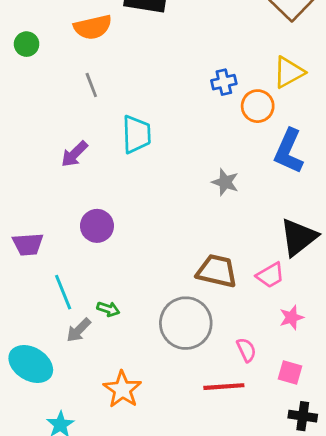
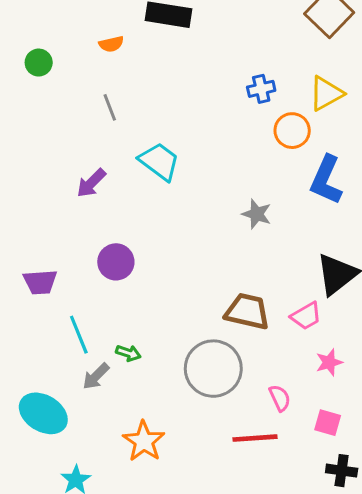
orange semicircle: (93, 27) -> (111, 44), size x0.6
blue cross: (224, 82) -> (261, 89), moved
cyan trapezoid: (136, 134) -> (159, 161), turned -51

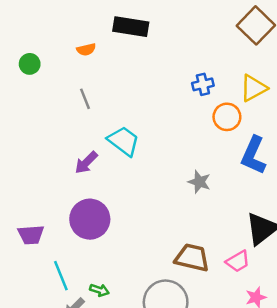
purple arrow: (91, 183) -> (86, 163), moved
purple circle: (116, 262) -> (90, 219), size x1.4

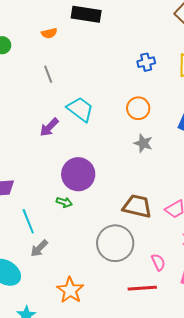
orange circle: (227, 117) -> (138, 108), moved
purple circle: (90, 219) -> (78, 174), moved
green arrow: (99, 290) -> (64, 202), moved

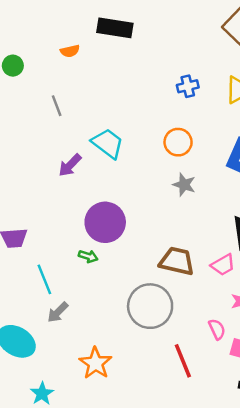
gray line: (48, 74) -> (57, 106), moved
pink semicircle: (158, 262) -> (217, 329), moved
red line: (142, 288) -> (183, 361), turned 72

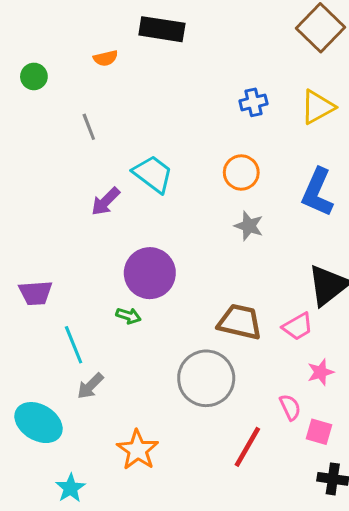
red line: (183, 361) -> (247, 447), turned 52

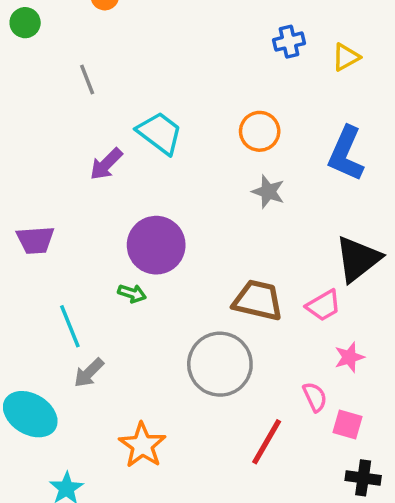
blue cross: (253, 102) -> (289, 42), moved
yellow triangle: (317, 107) -> (346, 57), size x0.7
purple trapezoid: (35, 293) -> (35, 240), moved

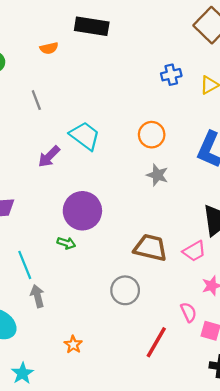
gray circle: (220, 364) -> (125, 290), size x0.7
gray arrow: (89, 373) -> (37, 296), turned 120
orange star: (142, 445) -> (73, 345), size x0.6

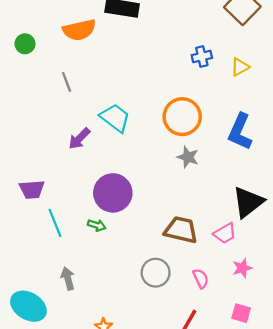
orange semicircle: (49, 48) -> (79, 30), size x1.8
orange circle: (152, 135) -> (182, 117), size x1.4
cyan line: (25, 265) -> (55, 223), moved
pink semicircle: (189, 312) -> (201, 278), moved

